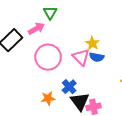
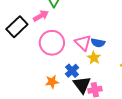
yellow star: (92, 43) -> (94, 58), moved

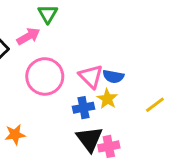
blue cross: (72, 71) -> (83, 108), moved, turned 32
orange star: (52, 82) -> (15, 135), moved

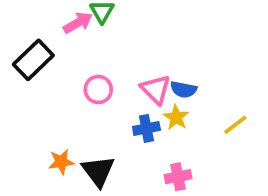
pink arrow: (28, 36) -> (78, 23), moved
pink circle: (45, 76) -> (98, 90), size x0.6
black triangle: (89, 139) -> (98, 171), moved

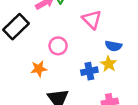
pink triangle: (156, 90) -> (92, 19), moved
orange star: (61, 162) -> (39, 69), moved

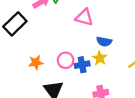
pink triangle: (92, 19) -> (84, 17), turned -30
pink circle: (58, 46) -> (66, 60), moved

